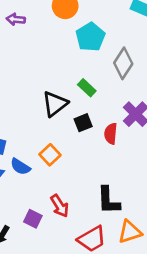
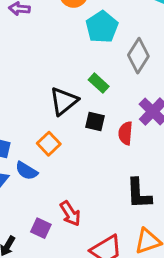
black square: (83, 123) -> (95, 122), turned 36
orange square: (50, 155) -> (49, 144), moved
black L-shape: (108, 200) -> (139, 194), moved

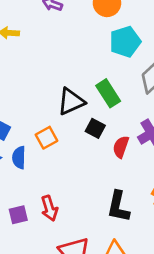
green rectangle: (99, 83) -> (108, 93), size x1.4
blue semicircle: (26, 171) -> (19, 158), turned 45
purple square: (41, 228) -> (18, 215), turned 36

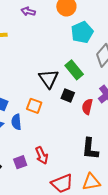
black triangle: (71, 102) -> (49, 79), turned -35
orange square: (47, 138) -> (34, 106), turned -35

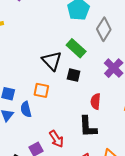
red semicircle: (87, 107) -> (96, 101), moved
black L-shape: (90, 149) -> (88, 127), moved

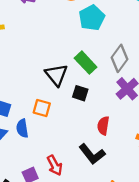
gray diamond: (104, 29) -> (120, 58), moved
black L-shape: (88, 127) -> (92, 154), turned -40

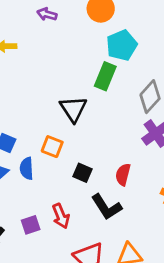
green rectangle: (86, 63) -> (105, 76), moved, turned 60
black square: (80, 93) -> (82, 173), moved

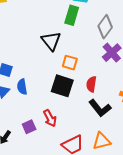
orange square: (52, 147) -> (70, 63), moved
black square: (82, 173) -> (62, 86), size x1.6
black L-shape: (106, 207) -> (100, 108), moved

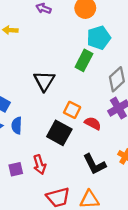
black triangle: (51, 41) -> (44, 81), moved
red semicircle: (91, 84) -> (93, 123), moved, turned 98

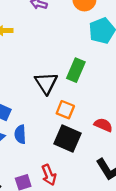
green rectangle: (84, 60) -> (76, 70), moved
orange square: (72, 110) -> (65, 110), moved

